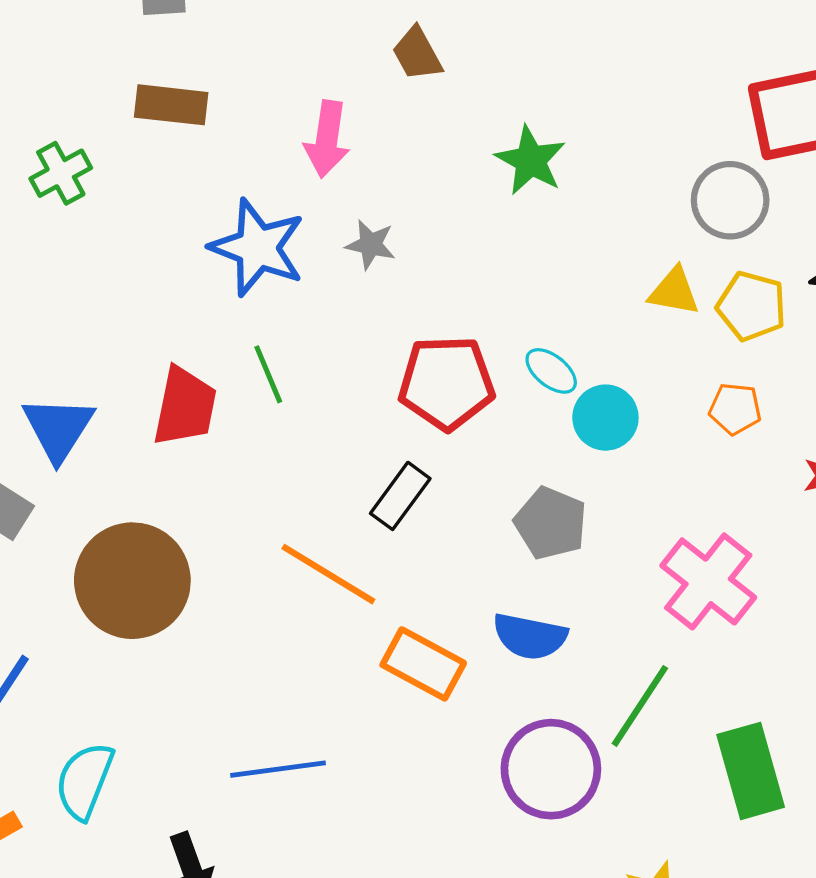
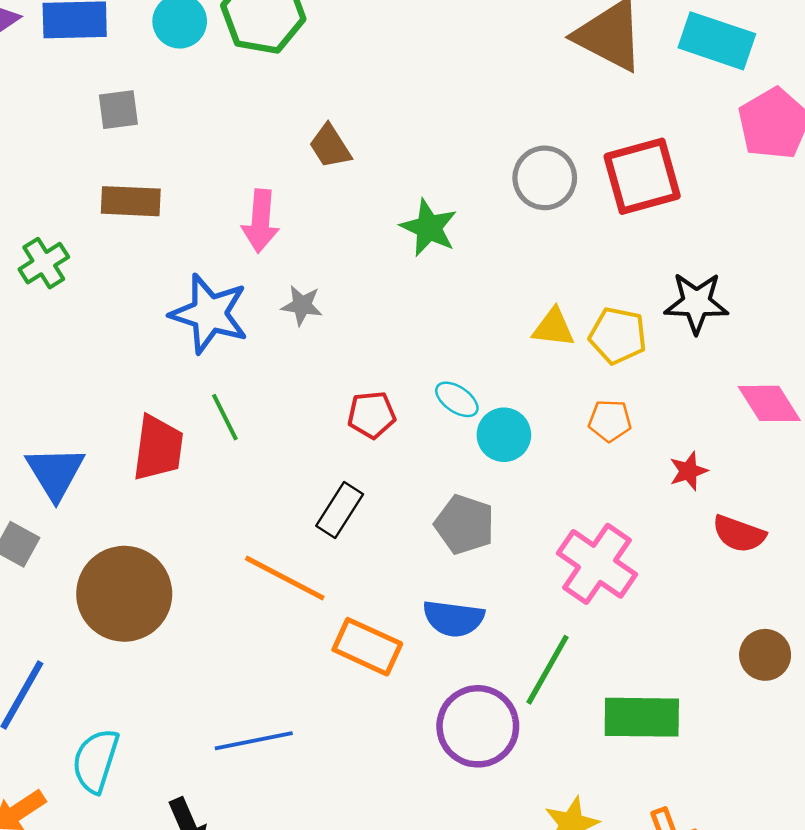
gray circle: (730, 200) -> (545, 178), moved
red pentagon: (446, 383) -> (372, 415), size x0.6
green rectangle: (751, 771) -> (642, 717), turned -70

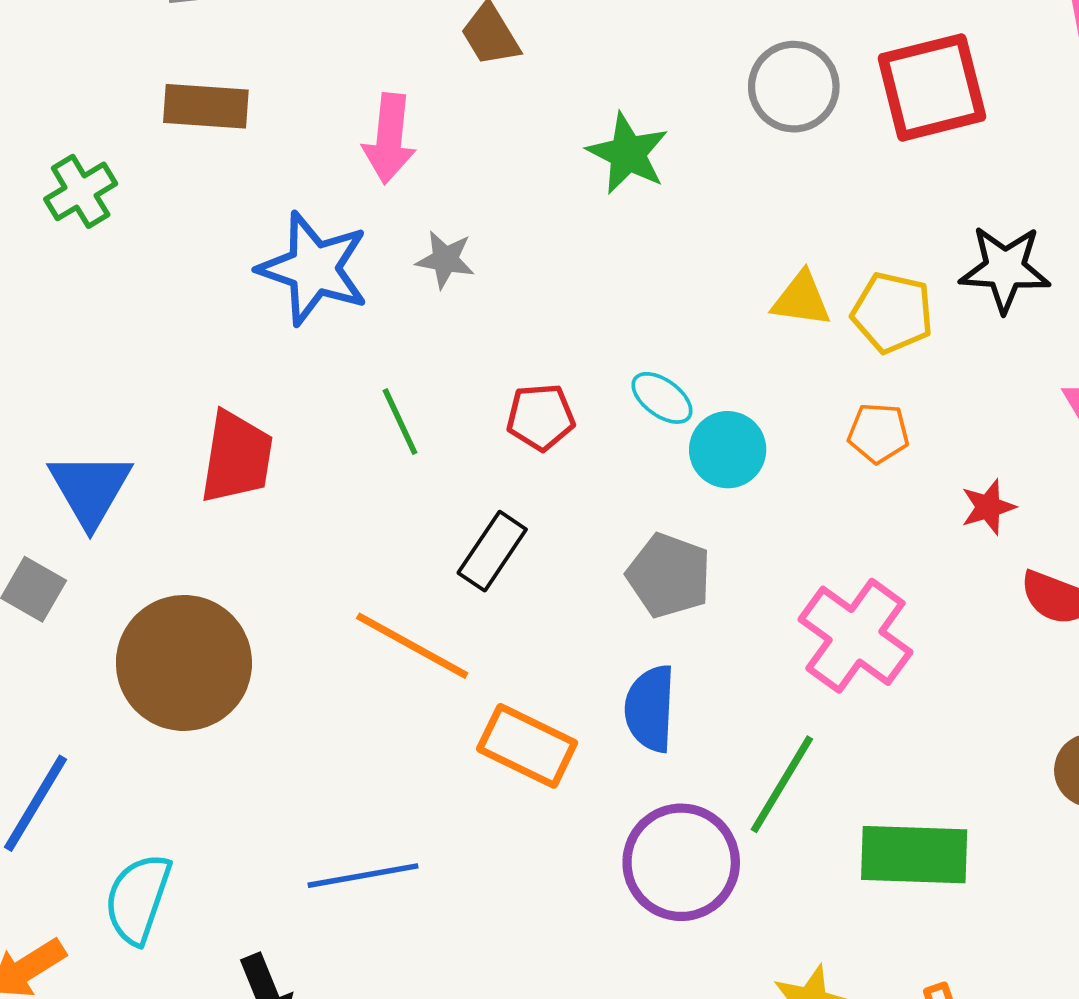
green line: (225, 417) -> (400, 422), moved
blue semicircle: (453, 618) -> (650, 708), turned 84

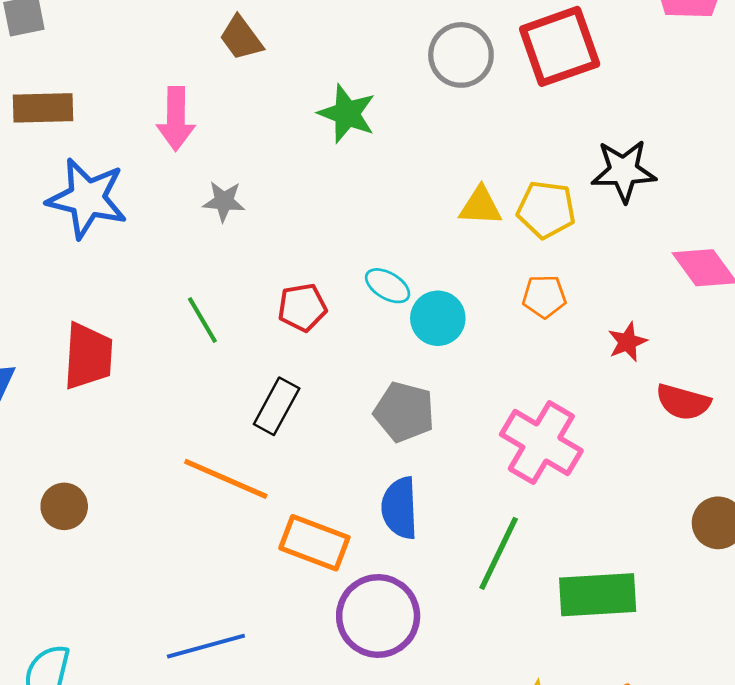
blue star: (314, 269) -> (87, 198), moved
brown circle: (184, 663) -> (64, 506), size x0.5
purple circle: (681, 862) -> (378, 616), moved

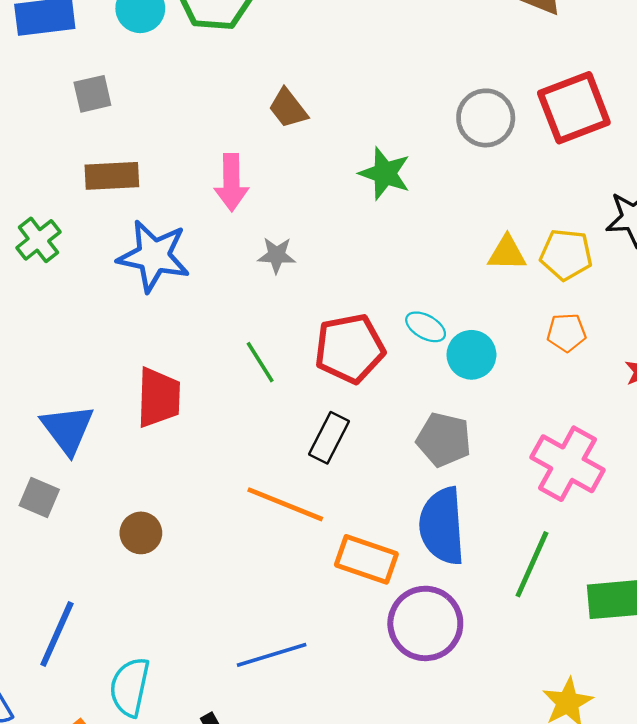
red pentagon: (302, 307) -> (350, 348), size x1.6
blue semicircle: (400, 508) -> (442, 526), size x1.4

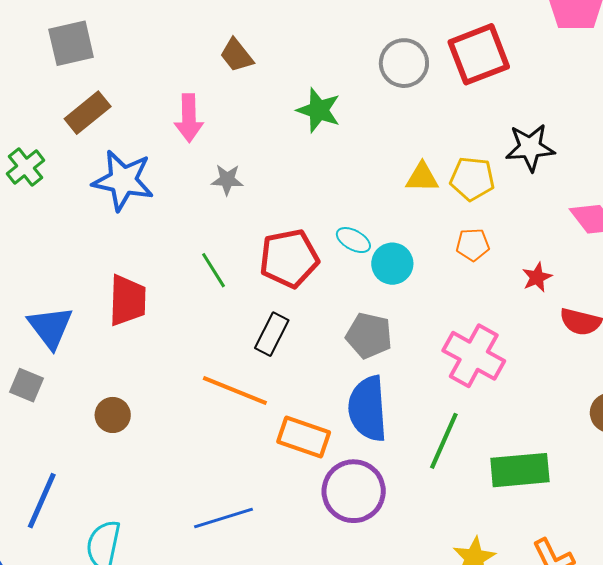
gray square: (92, 94) -> (71, 43), size x1.4
brown rectangle: (112, 176) -> (88, 113), turned -36

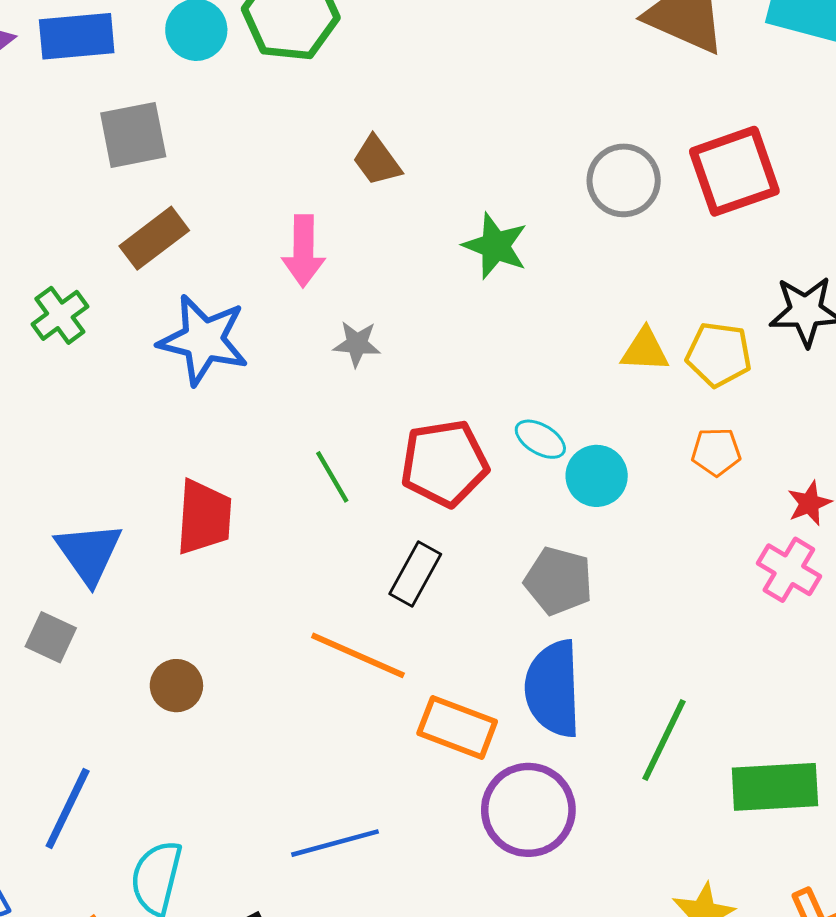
pink cross: (474, 356) -> (789, 570), moved, size x0.7

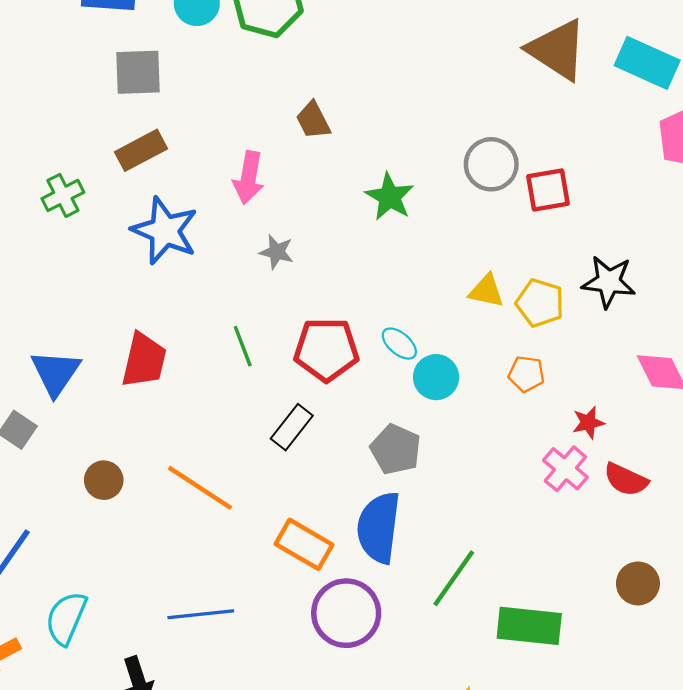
red square: (734, 171) -> (548, 190), moved, size x0.7
orange line: (358, 655) -> (200, 488), moved

